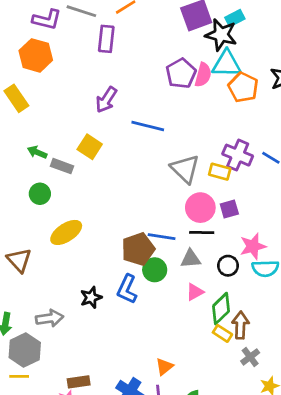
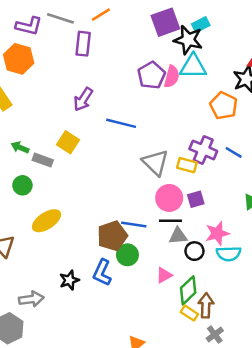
orange pentagon: (243, 87) -> (224, 106), moved
gray triangle: (191, 259) -> (178, 236), moved

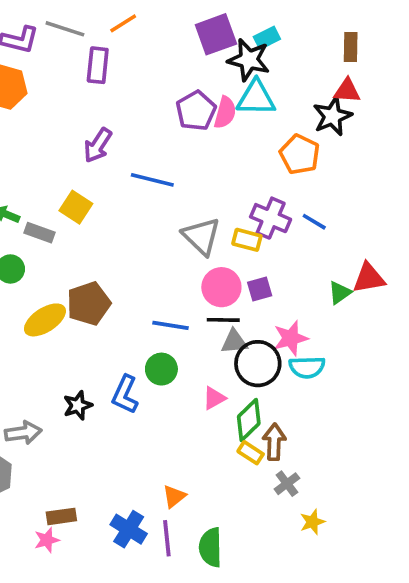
brown pentagon: (112, 236) -> (89, 304), moved
black circle: (194, 251) -> (258, 364), size x1.6

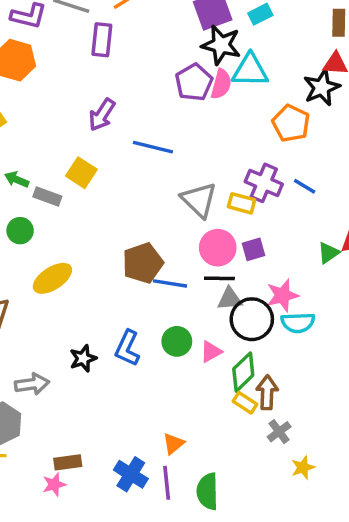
black star: (249, 60) -> (221, 45), moved
brown pentagon: (89, 304) -> (143, 263), moved
green circle: (161, 369) -> (177, 341), moved

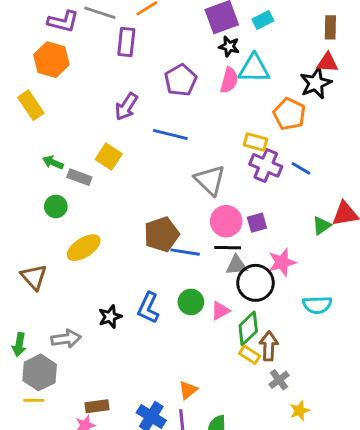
black star: (221, 45) -> (229, 46), size x0.6
purple pentagon: (194, 82) -> (181, 80), moved
yellow rectangle: (242, 203) -> (256, 142), moved
cyan semicircle: (298, 323) -> (317, 305), moved

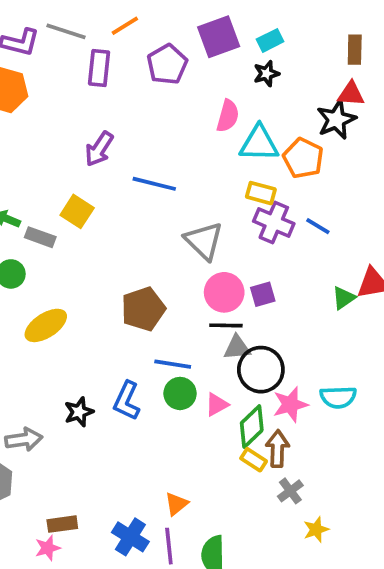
black star: (229, 46) -> (266, 74), moved, turned -30
cyan triangle: (254, 68) -> (259, 143), moved
purple pentagon: (181, 80) -> (167, 64), moved
blue line: (185, 252) -> (173, 364), moved
pink star: (282, 262) -> (290, 405), moved

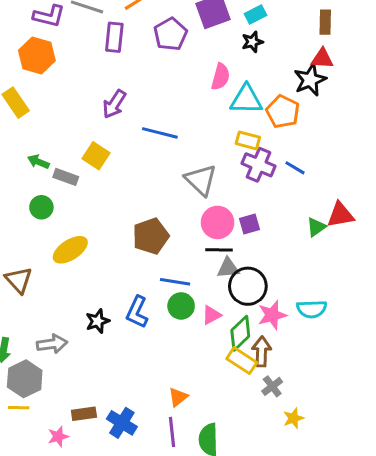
yellow rectangle: (254, 460) -> (242, 361), size x1.4
blue cross: (130, 537) -> (122, 423), moved
pink star: (48, 548) -> (58, 436), moved

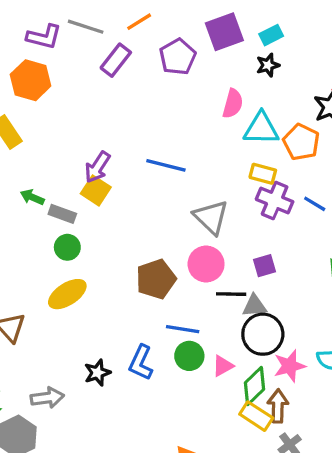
purple rectangle: (114, 37) -> (116, 60), turned 32
purple arrow: (114, 104) -> (97, 167), moved
green circle: (41, 207) -> (67, 247), moved
pink circle: (218, 222) -> (206, 264), moved
gray triangle: (228, 268) -> (254, 306), moved

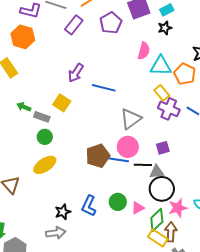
purple arrow: (97, 167) -> (76, 73), moved
yellow rectangle: (263, 174) -> (162, 93), turned 35
gray triangle: (211, 217) -> (131, 119), turned 40
blue line: (183, 329) -> (119, 160), moved
gray arrow: (47, 398) -> (56, 233), moved

